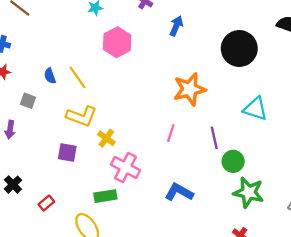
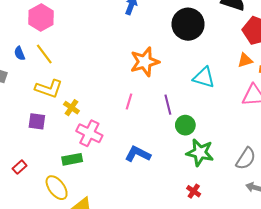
pink hexagon: (117, 42) -> (41, 17), moved

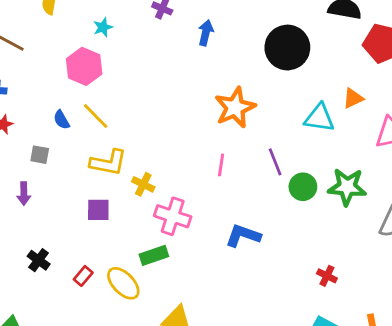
orange triangle: (245, 60) -> (353, 98), moved
green star: (200, 153) -> (347, 187), moved
yellow ellipse: (57, 188) -> (123, 283), moved

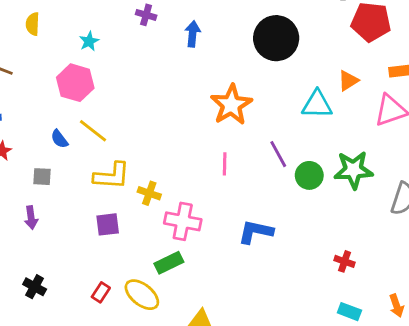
black cross: (39, 260) -> (35, 287), moved

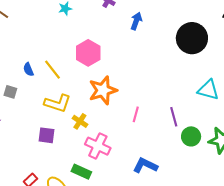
pink hexagon: (75, 83) -> (88, 53), moved
orange star: (231, 105) -> (103, 90), moved
green rectangle: (169, 263) -> (81, 172), turned 36

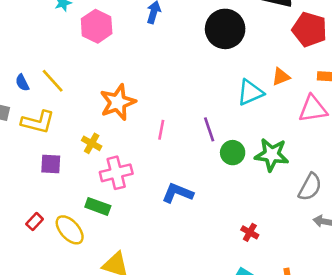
pink hexagon: (88, 53) -> (97, 26), moved
cyan triangle: (208, 90) -> (250, 92), turned -35
yellow L-shape: (57, 103) -> (38, 122), moved
pink cross: (98, 146) -> (116, 173), turned -35

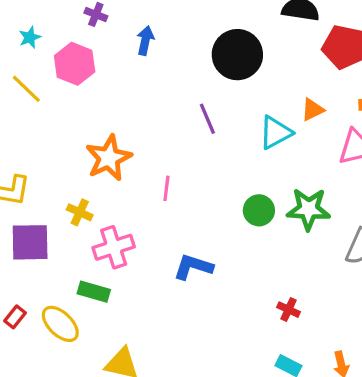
yellow line: (53, 81) -> (26, 89), moved
purple line: (209, 129) -> (207, 119), moved
purple square: (51, 164) -> (30, 242), size x1.5

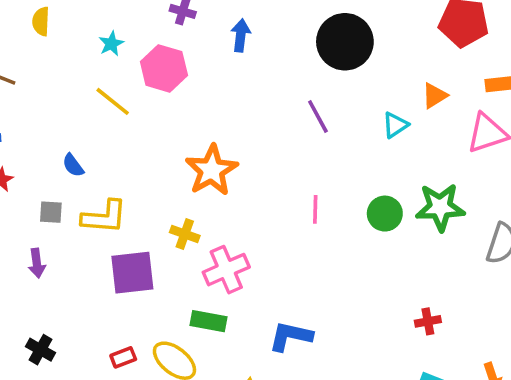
cyan triangle: (275, 133) -> (395, 125), size x0.7
pink line: (166, 188) -> (315, 209), moved
blue L-shape: (193, 267) -> (291, 336), moved
red cross: (288, 310) -> (428, 321), turned -30
red rectangle: (15, 317) -> (123, 357), turned 35

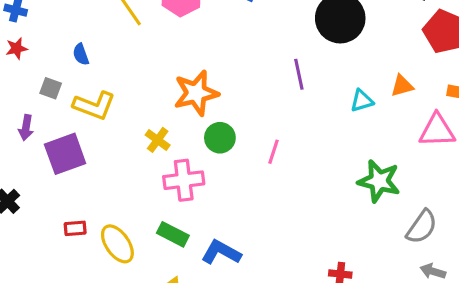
green circle: (385, 214) -> (220, 138), moved
purple square: (132, 273) -> (65, 154), moved, turned -30
green rectangle: (209, 321) -> (173, 234), moved

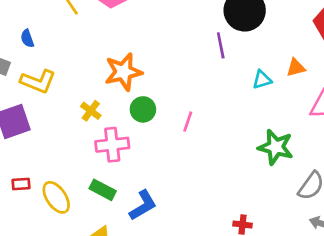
purple line: (299, 74) -> (221, 45), moved
blue L-shape: (221, 252) -> (143, 205), turned 120

